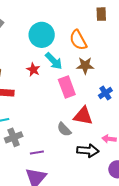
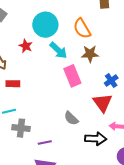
red star: (33, 70) -> (26, 46), moved
red triangle: (83, 116) -> (103, 103), moved, turned 45
gray cross: (14, 137) -> (21, 128), turned 30

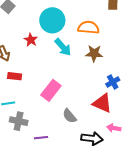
orange semicircle: (82, 29) -> (88, 28), turned 120
pink rectangle: (72, 76) -> (51, 90), moved, turned 55
red triangle: (103, 103) -> (102, 103), turned -35

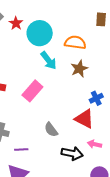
red star: (31, 40) -> (16, 23), moved
brown star: (94, 53) -> (79, 69), turned -30
pink rectangle: (51, 90) -> (32, 91), moved

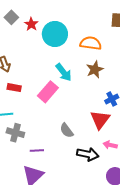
cyan arrow: (49, 61) -> (64, 72), moved
red triangle: (84, 119) -> (100, 120), turned 40

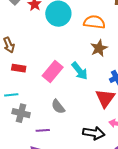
cyan arrow: (64, 72) -> (80, 71), moved
gray semicircle: (67, 130) -> (58, 107), moved

